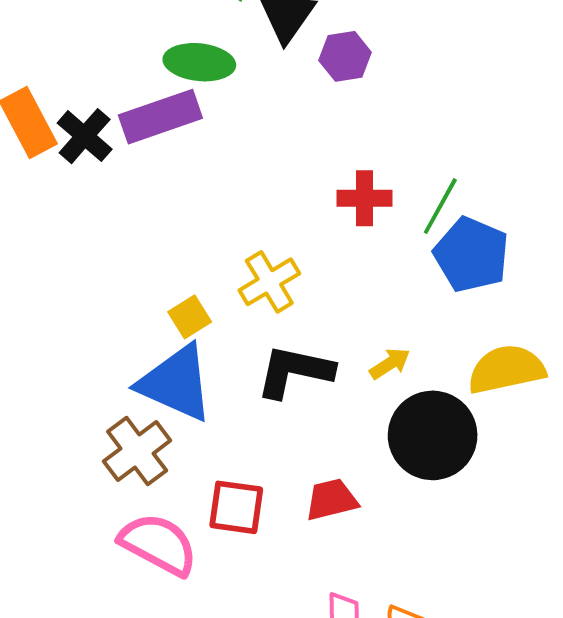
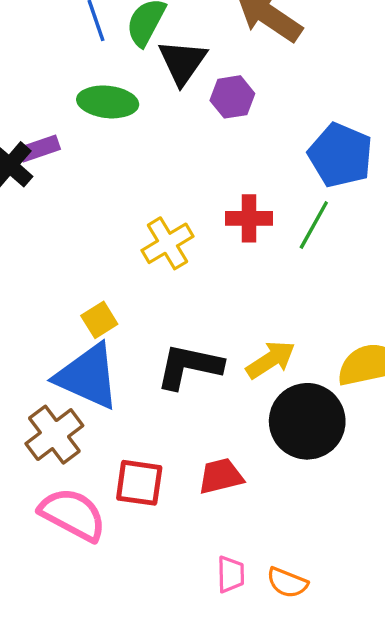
purple rectangle: (160, 117) -> (39, 149), moved, size x0.6
blue pentagon: (471, 255) -> (340, 155), moved
yellow cross: (269, 282) -> (167, 243), moved
yellow arrow: (390, 364) -> (271, 360), size x1.4

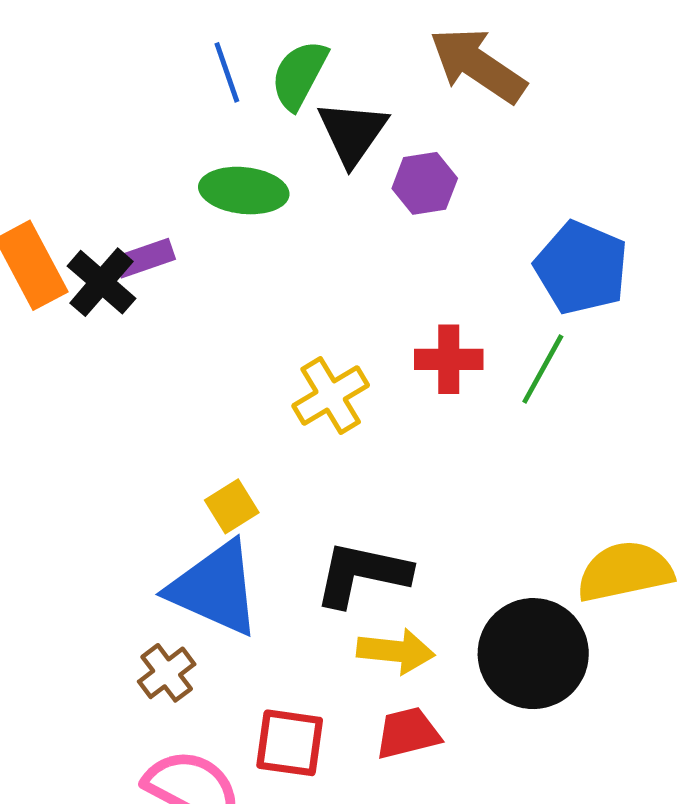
yellow arrow: (271, 360) -> (396, 651), moved, turned 39
brown cross: (54, 435) -> (167, 673), size x0.7

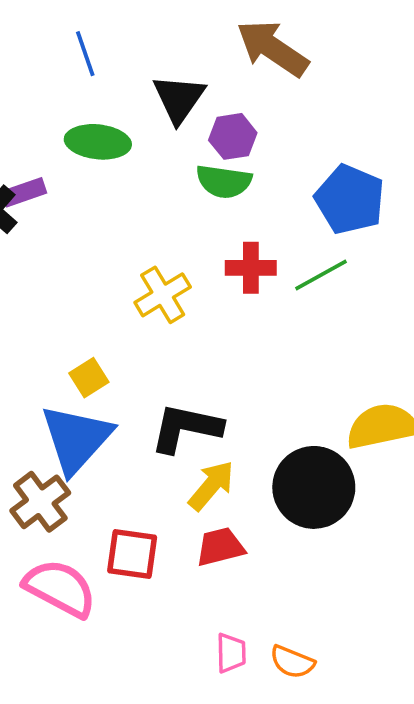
green semicircle: (299, 75) -> (224, 181), moved, turned -110
green line: (543, 369) -> (321, 275), turned 32
blue triangle: (215, 588) -> (76, 439), turned 48
yellow arrow: (396, 651) -> (211, 486), turned -56
brown cross: (167, 673) -> (40, 502), size x1.4

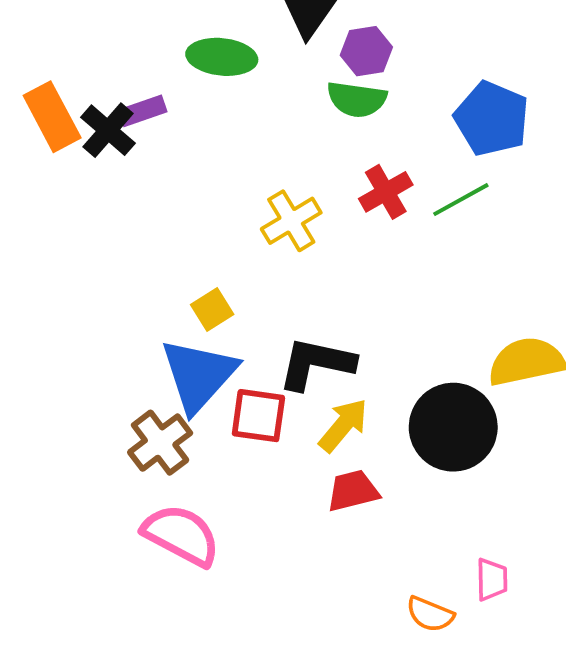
red cross: (251, 268) -> (386, 192), turned -30
red square: (132, 554) -> (258, 416), moved
pink trapezoid: (231, 653) -> (492, 579), moved

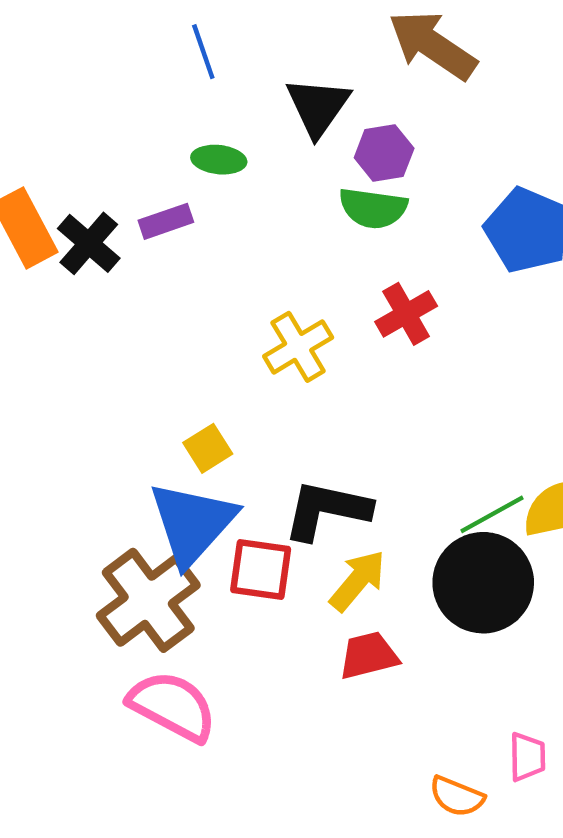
green ellipse: (222, 57) -> (219, 160), size x0.7
purple rectangle: (143, 111) -> (166, 221), moved
green line: (461, 200) -> (492, 514), moved
brown cross: (160, 443) -> (148, 600), size x1.4

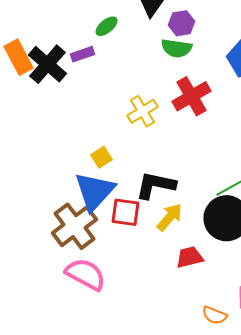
green ellipse: (219, 160) -> (107, 26), turned -45
black cross: (89, 243) -> (48, 64), size x1.4
red cross: (406, 314) -> (192, 96), size x1.4
red trapezoid: (369, 655) -> (190, 257), moved

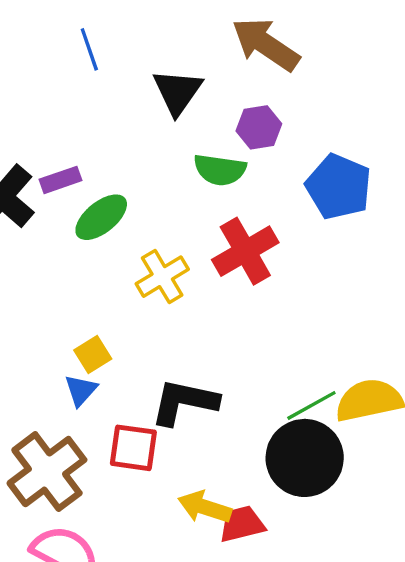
purple hexagon: (182, 23) -> (259, 127), moved
green ellipse: (107, 26) -> (101, 217), moved, size x1.4
blue triangle: (95, 191) -> (81, 390), moved, size x0.5
yellow arrow: (170, 217) -> (205, 507), moved, turned -112

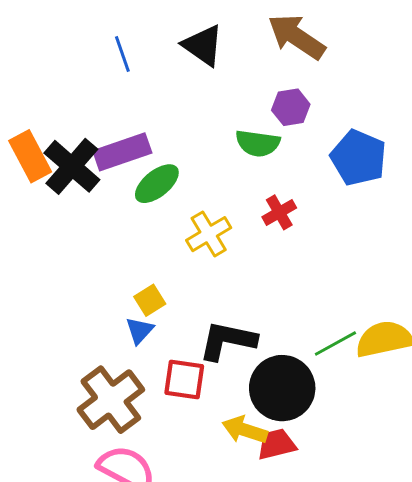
blue line: (89, 49) -> (122, 54), moved
black triangle: (177, 92) -> (203, 45), moved, turned -30
purple rectangle: (60, 180) -> (122, 152), size x1.6
red cross: (245, 251) -> (279, 212), size x0.6
black circle: (305, 458) -> (282, 388), moved

